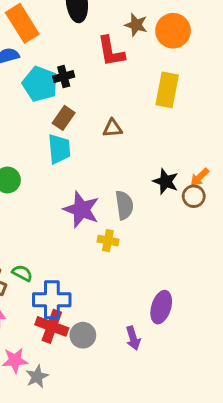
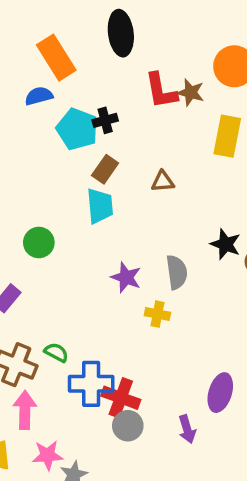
brown star: (136, 25) -> (191, 92), moved
purple star: (81, 210) -> (126, 277), size x0.7
red cross: (52, 326) -> (121, 398), moved

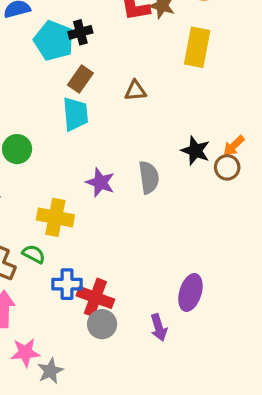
yellow cross: (157, 314) -> (55, 217), moved, size x1.5
blue cross: (91, 384) -> (67, 284), size x0.7

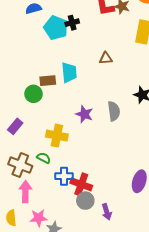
brown rectangle: (80, 79) -> (48, 81), moved, turned 49
purple arrow: (159, 327) -> (107, 212), moved

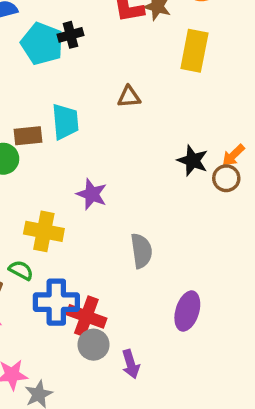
gray semicircle: (114, 111) -> (141, 251), moved
blue cross: (64, 176) -> (56, 302), size x1.4

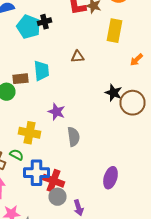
orange arrow: (233, 155) -> (136, 60), moved
brown circle: (226, 178) -> (132, 103), size x1.6
gray semicircle: (141, 251) -> (74, 137), moved

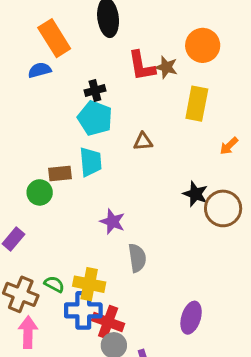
cyan pentagon: (28, 27) -> (95, 118), moved
yellow cross: (30, 133) -> (89, 284), moved

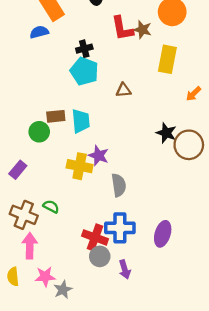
cyan trapezoid: (91, 162) -> (81, 121), moved
yellow cross: (89, 284) -> (80, 166), moved
blue cross: (83, 310) -> (120, 228), moved

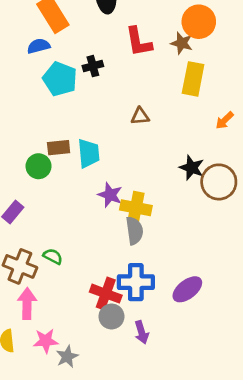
brown star: (142, 30) -> (182, 43), moved
cyan pentagon: (84, 71) -> (60, 79), moved
yellow cross: (80, 166) -> (136, 208), moved
purple ellipse: (163, 234) -> (187, 289), turned 35

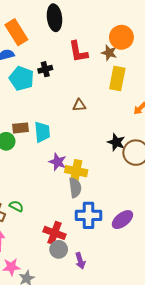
blue cross: (136, 282) -> (88, 215), moved
purple ellipse: (187, 289) -> (122, 220), moved

